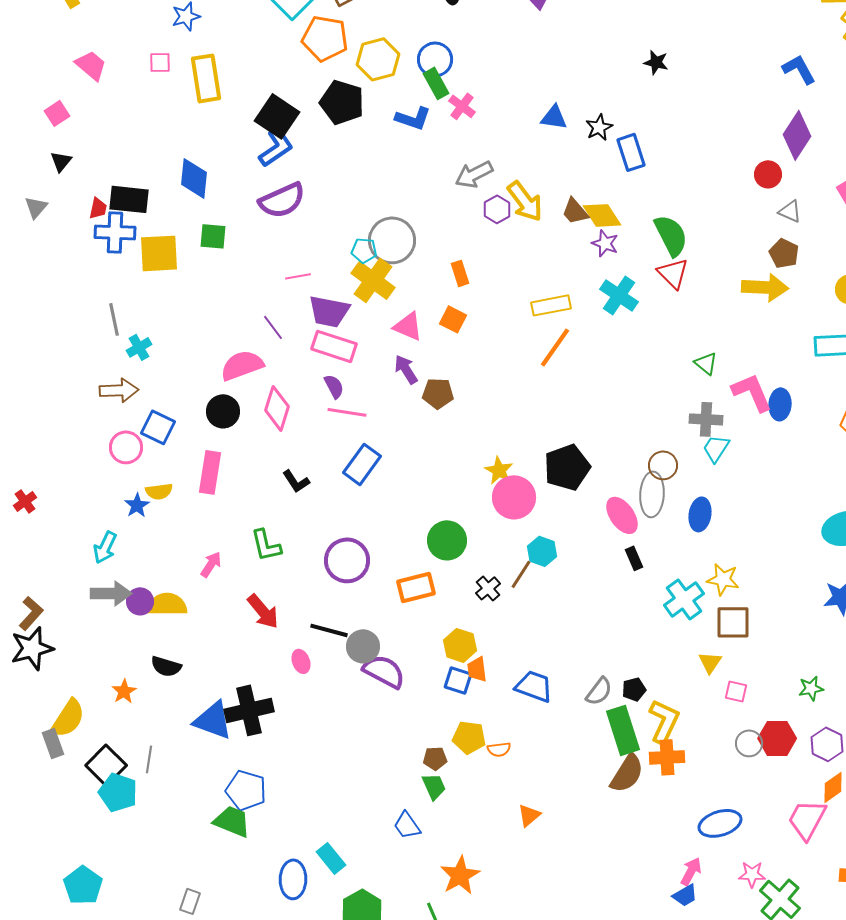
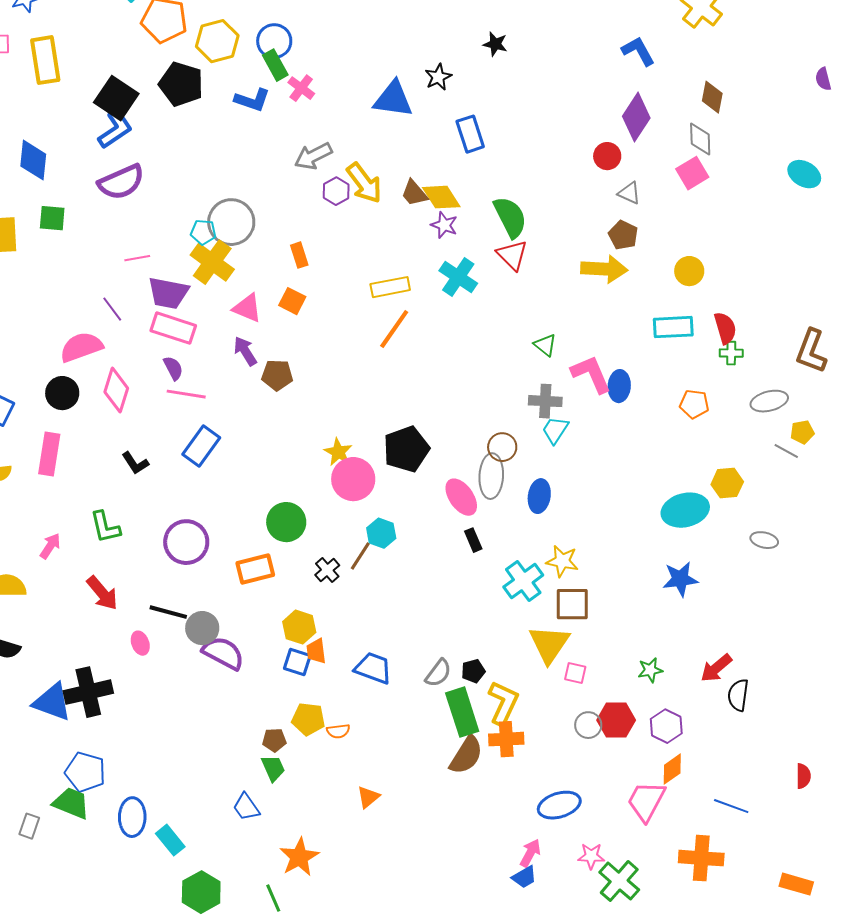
blue triangle: (554, 117) -> (393, 99), size x1.5
black star: (599, 127) -> (438, 77), moved
yellow triangle: (710, 662) -> (549, 644), size x1.8
blue ellipse: (293, 879) -> (132, 817), moved
gray rectangle: (190, 901) -> (29, 826), moved

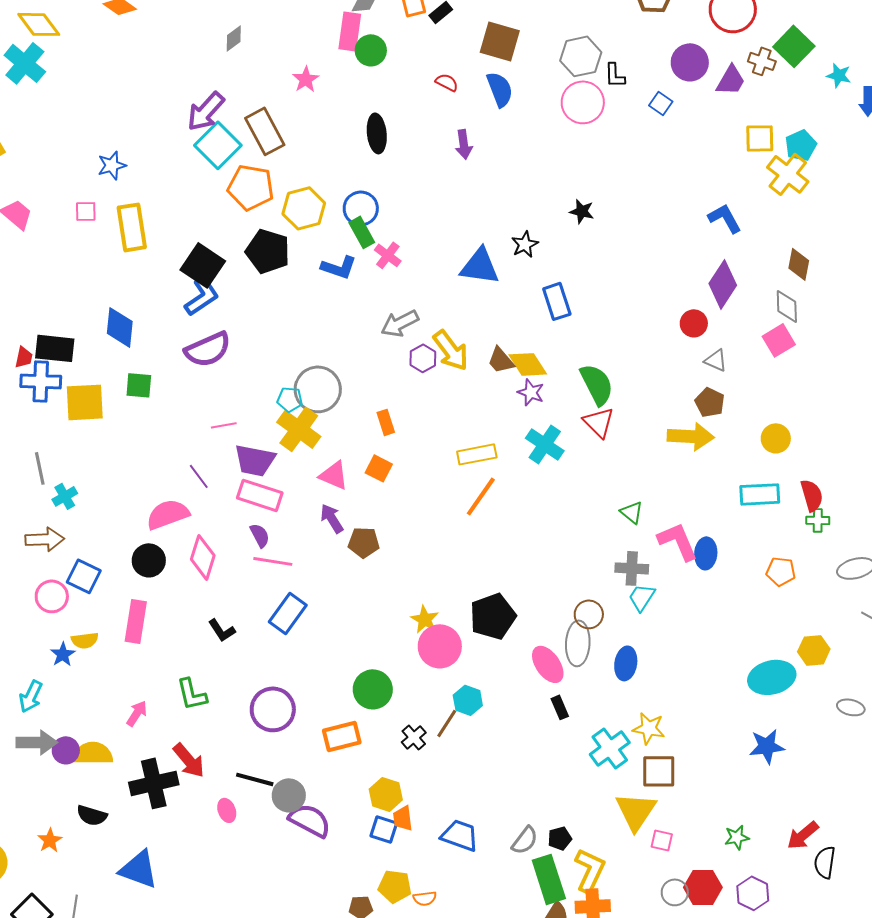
black cross: (88, 692) -> (154, 783), moved

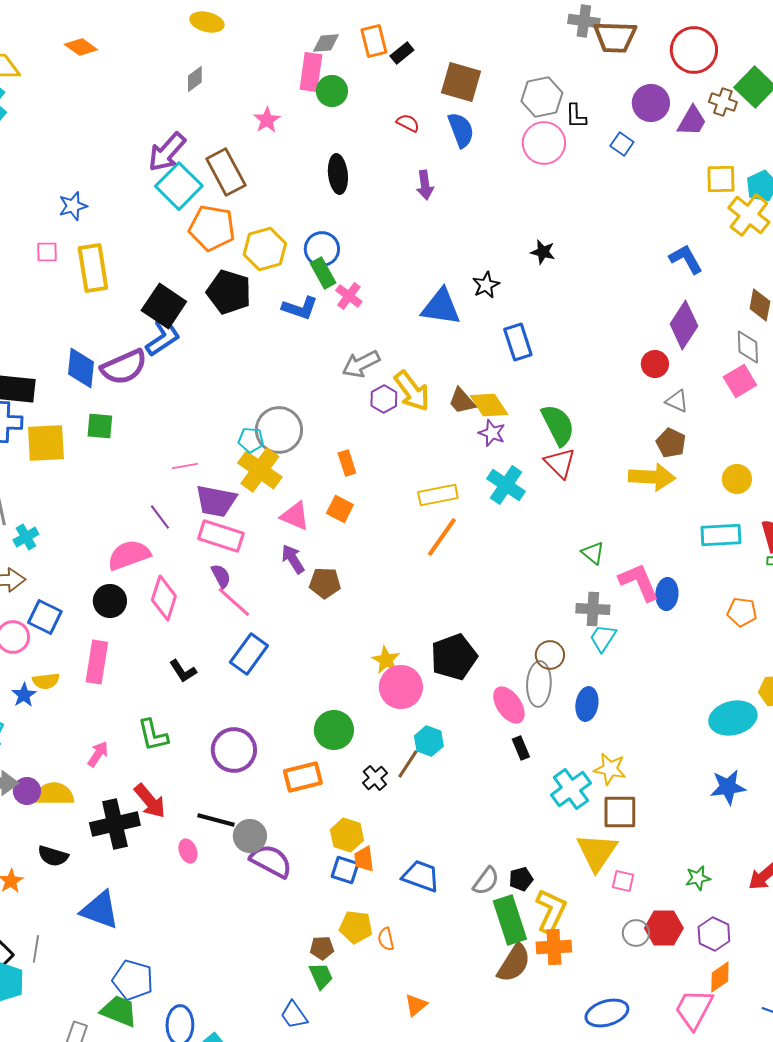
purple semicircle: (208, 349) -> (124, 367), moved
pink line: (273, 561) -> (234, 602), turned 33
orange semicircle: (425, 898) -> (386, 939), turned 85

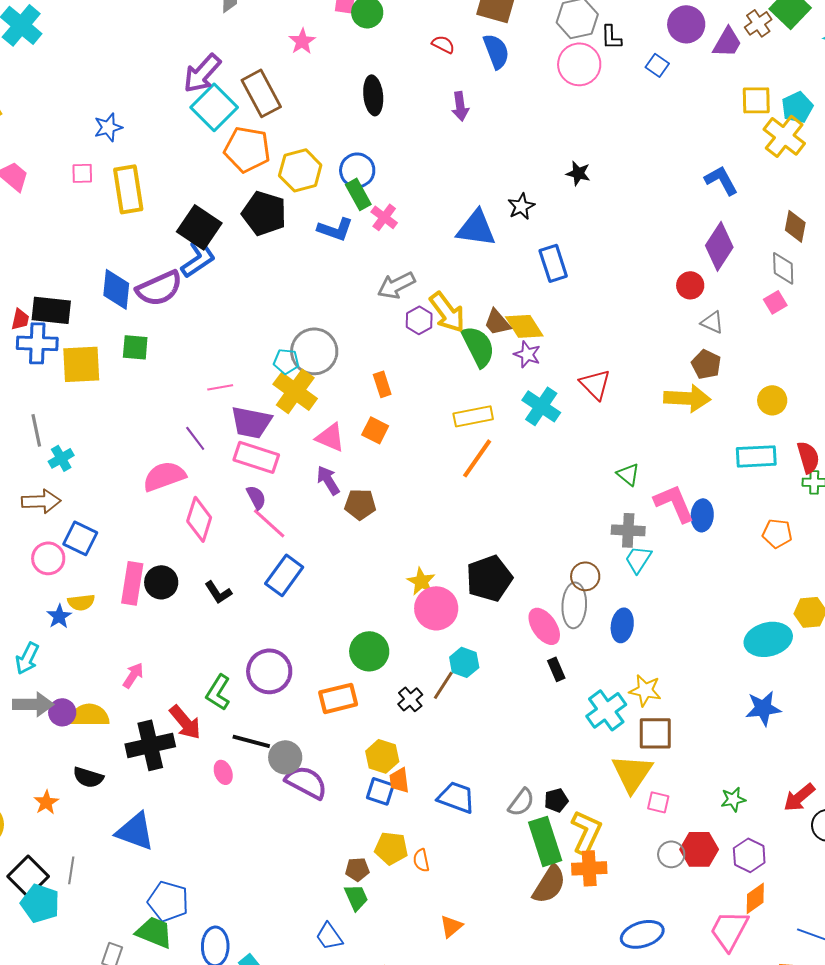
brown cross: (723, 102) -> (758, 23), turned 36
pink square: (740, 381) -> (775, 302), size x0.7
green semicircle: (558, 425) -> (478, 346), moved
black circle: (110, 601) -> (161, 582), moved
green L-shape: (153, 735) -> (218, 692), moved, turned 45

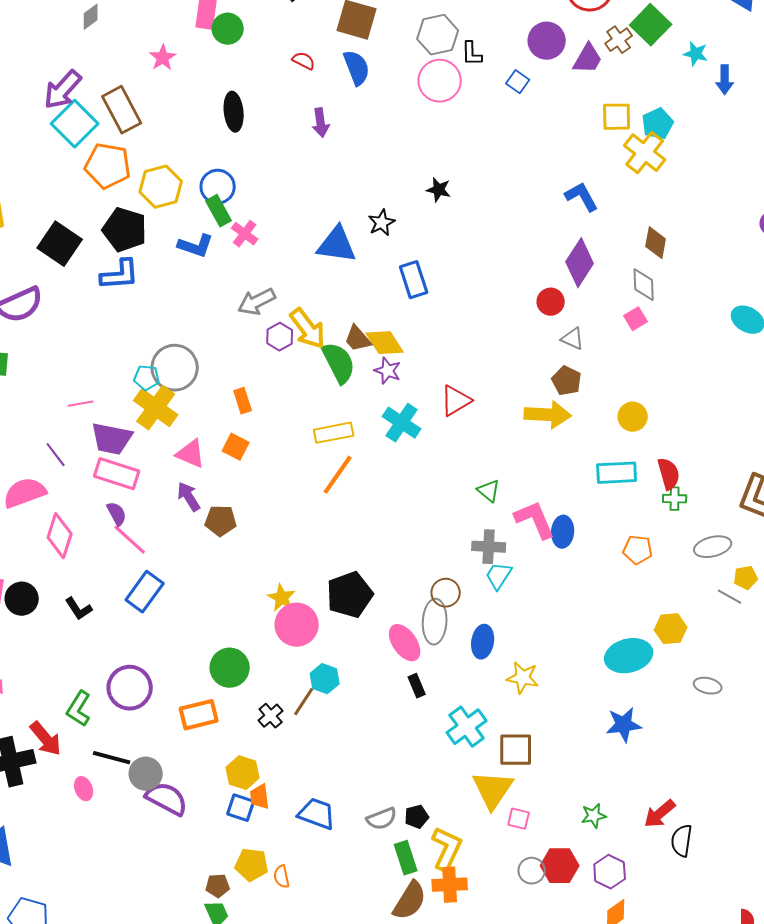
blue L-shape: (198, 258) -> (120, 275), moved, turned 30
red triangle: (595, 384) -> (456, 401), turned 44
yellow star: (645, 690) -> (523, 678), moved
gray semicircle: (521, 802) -> (382, 819), turned 32
green rectangle: (545, 841) -> (406, 858), size x0.7

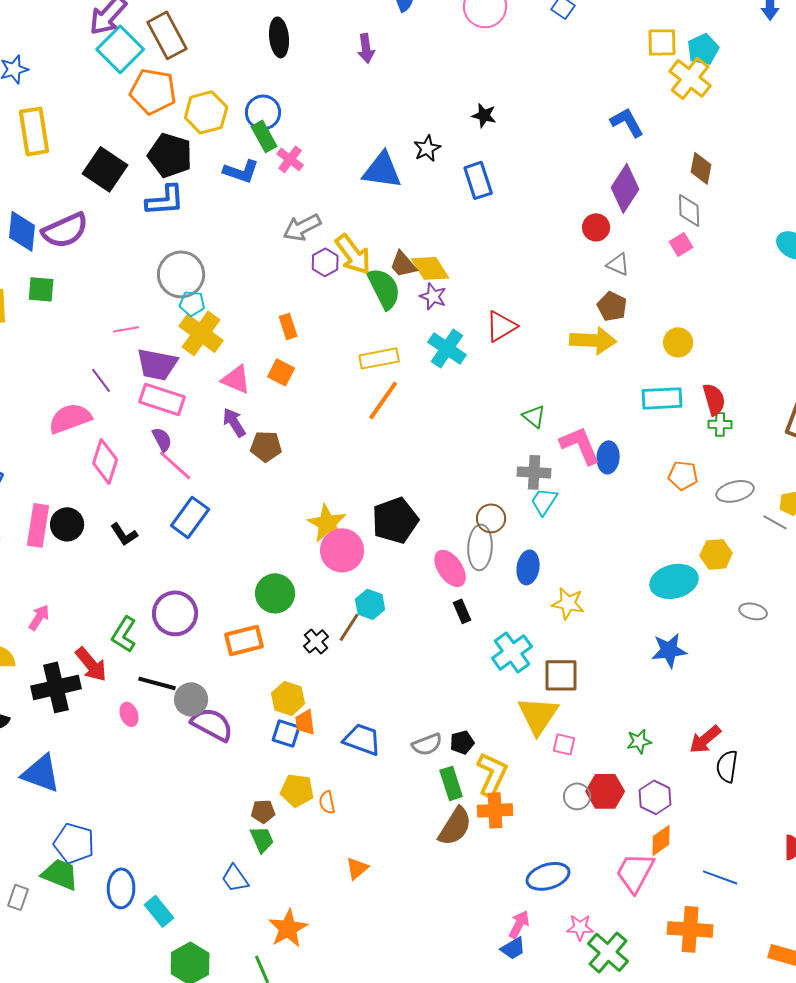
blue rectangle: (414, 280) -> (478, 180), moved
gray circle: (175, 368) -> (181, 274), moved
gray ellipse: (713, 547) -> (735, 491), moved
yellow star: (282, 598) -> (327, 523), size x1.4

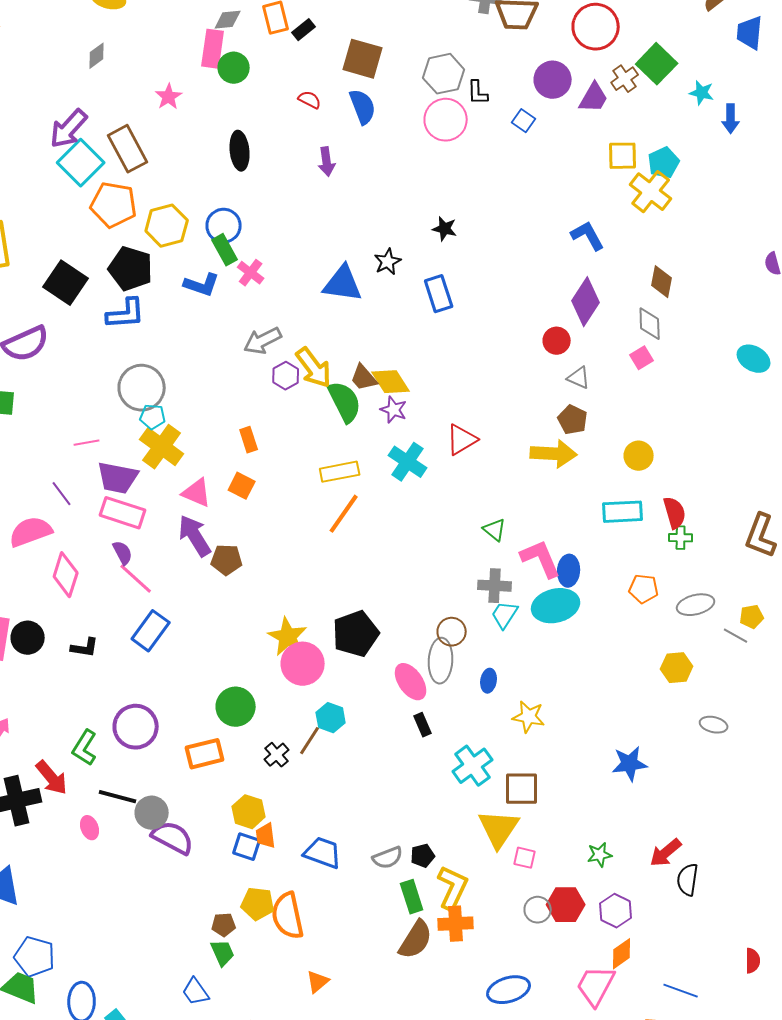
purple arrow: (234, 422) -> (195, 536), size x1.4
black L-shape: (124, 534) -> (85, 648), turned -48
blue ellipse: (528, 567) -> (489, 681), size x0.7
cyan ellipse: (674, 581) -> (556, 606), moved
orange semicircle: (327, 802) -> (288, 916), size x2.0

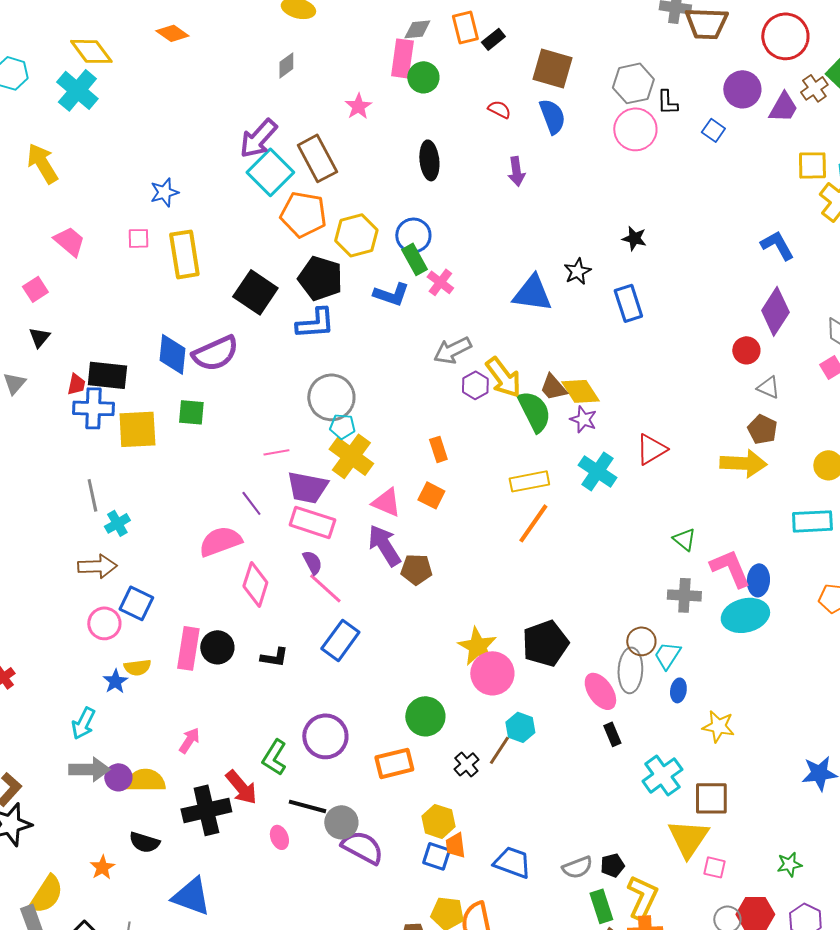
cyan trapezoid: (505, 615) -> (667, 655), moved

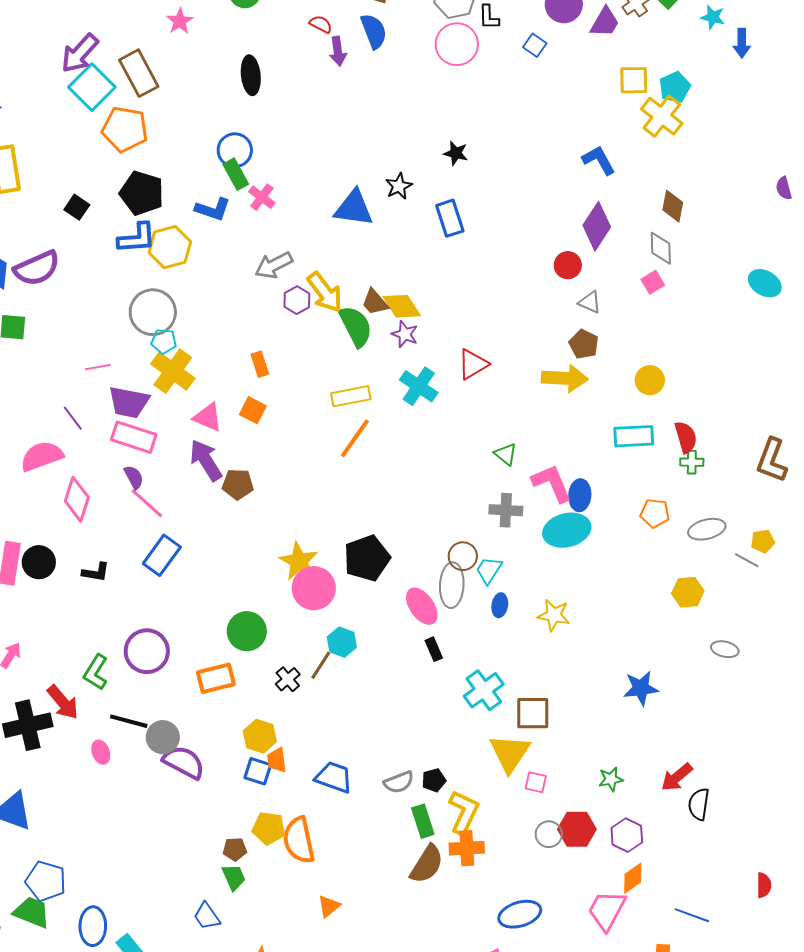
purple arrow: (516, 171) -> (338, 51), moved
yellow hexagon: (356, 235) -> (170, 247), moved
black square: (255, 292) -> (77, 207), size x0.6
yellow star: (718, 726) -> (554, 615), moved

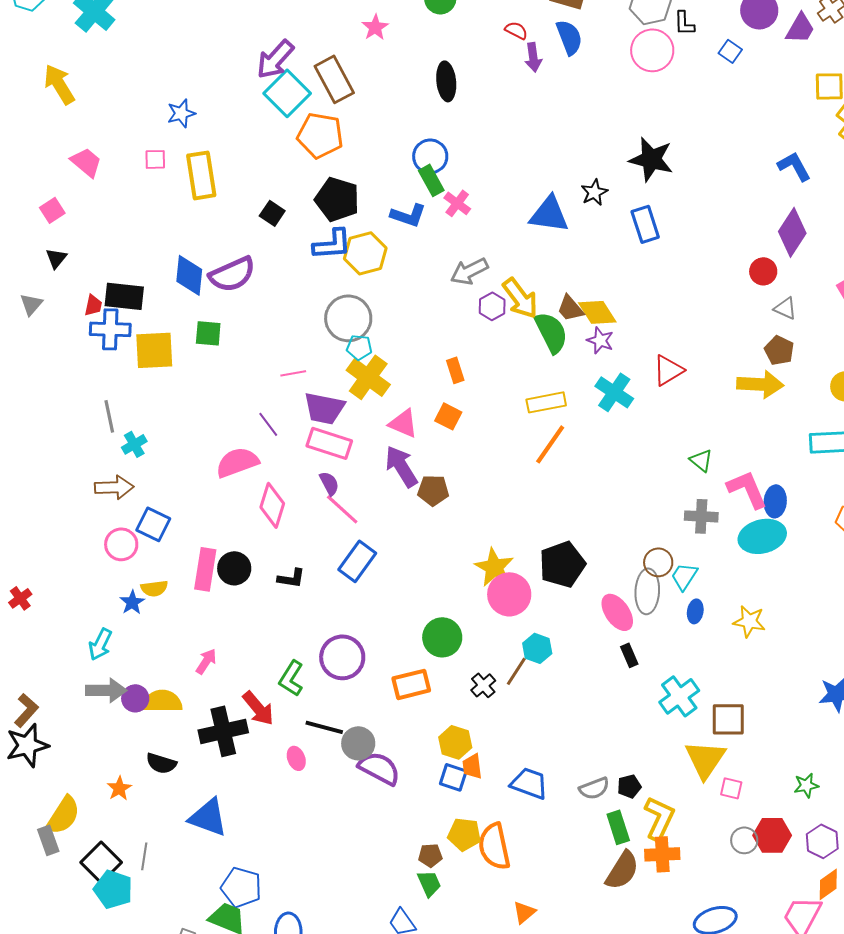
black star: (456, 153) -> (651, 159), size x1.8

